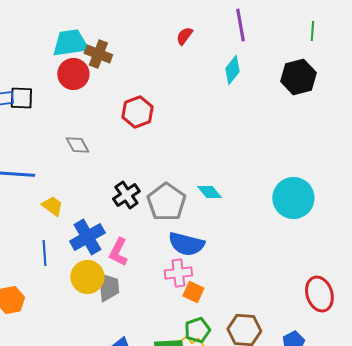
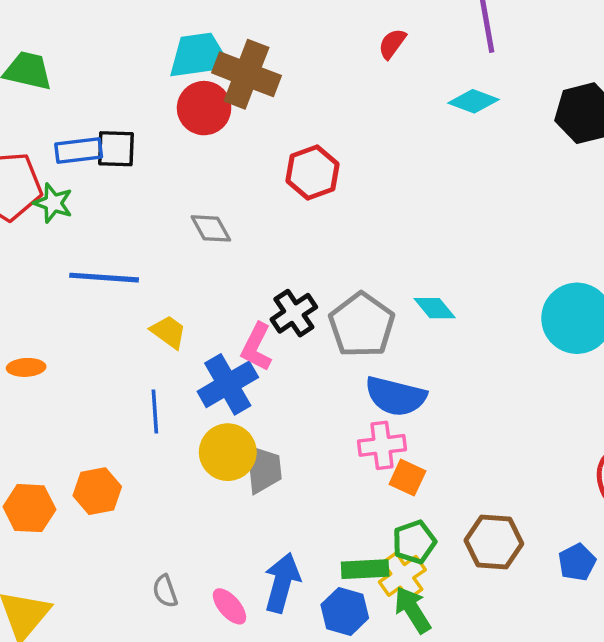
brown cross: (98, 54) -> (246, 74), size x1.4
cyan diamond: (232, 70) -> (474, 101), turned 72
pink L-shape: (118, 252) -> (257, 347), moved

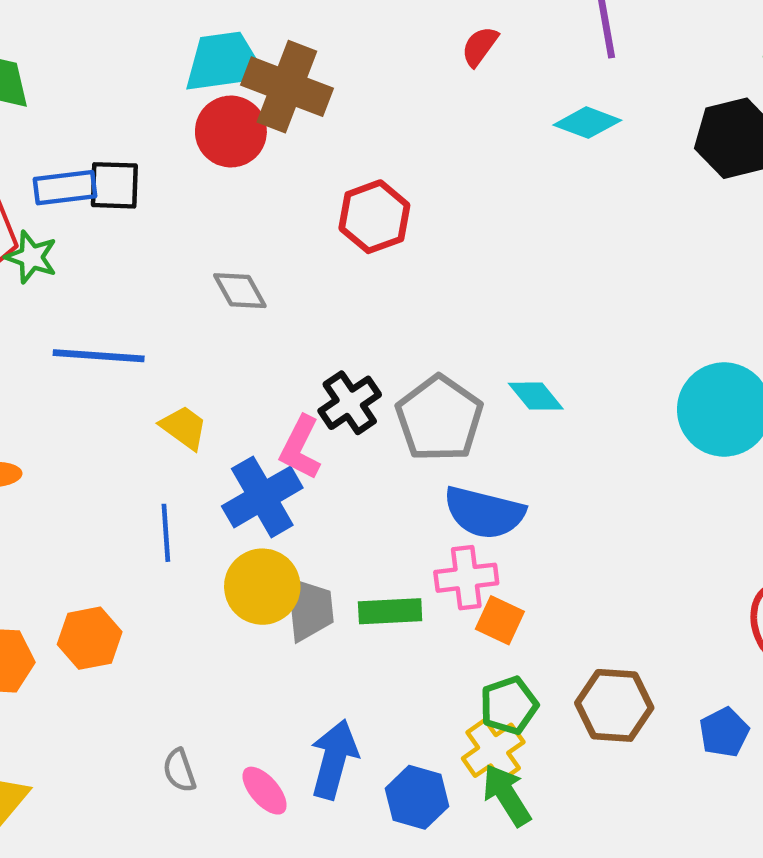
green rectangle: (365, 569) -> (390, 611), moved

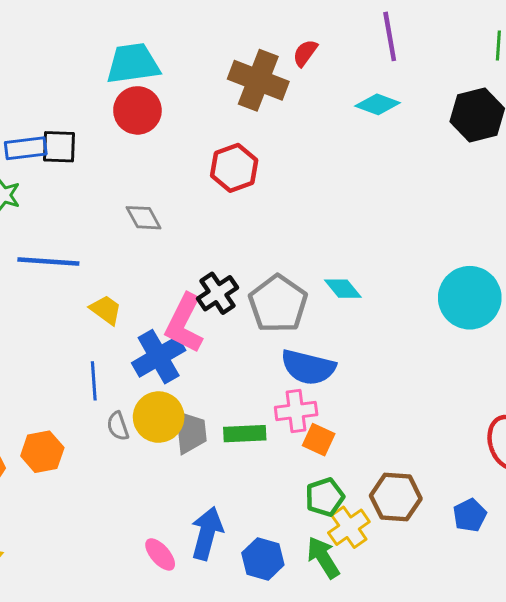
brown cross: (287, 87) -> (258, 80), moved
pink L-shape: (300, 448) -> (184, 323), size x1.4
yellow cross: (493, 750) -> (349, 527), moved
gray semicircle: (179, 770) -> (118, 426), moved

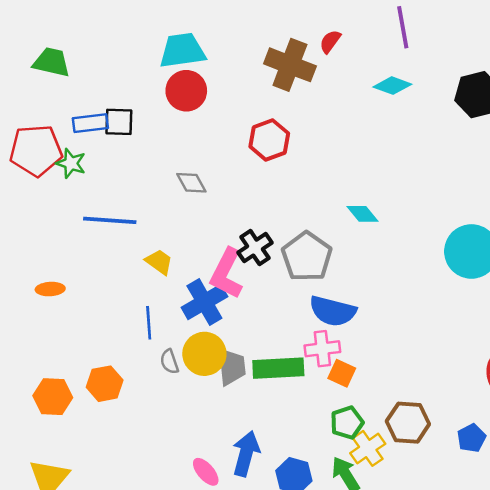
cyan diamond: (343, 289) -> (363, 214), moved
green rectangle: (245, 434) -> (278, 368), size x1.4

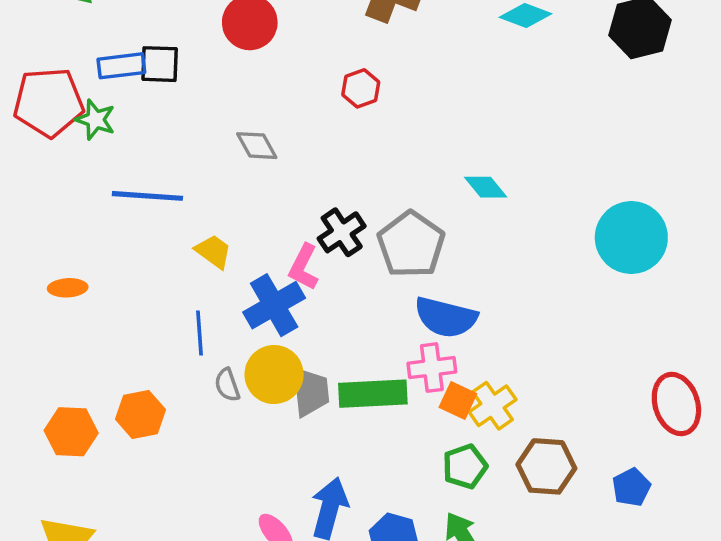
red hexagon: (269, 140) -> (361, 88), size x0.7
pink L-shape: (226, 273) -> (304, 267), size x0.7
yellow cross: (368, 448) -> (493, 406), moved

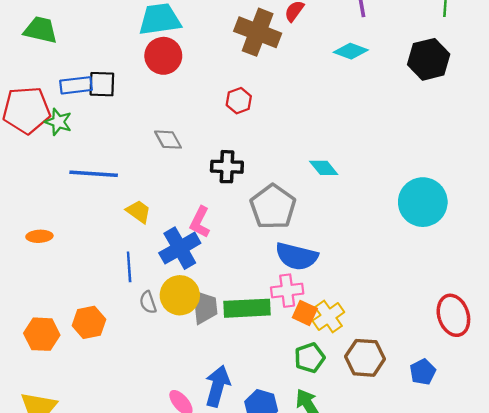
black cross: (342, 232) -> (227, 167), moved, turned 36

